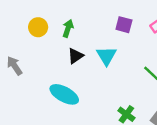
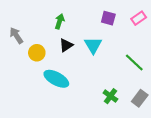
yellow circle: (38, 27) -> (37, 53), moved
gray arrow: (14, 66) -> (16, 35), moved

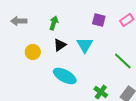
gray arrow: (16, 35) -> (19, 21), moved, turned -56
cyan ellipse: (56, 79) -> (65, 76), moved

